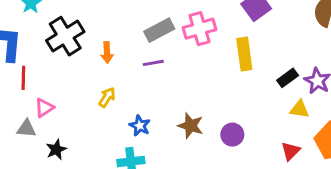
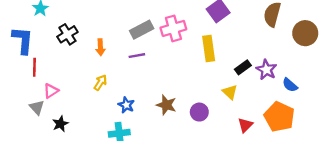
black cross: (65, 36) -> (67, 34), size x0.7
yellow triangle: (299, 109) -> (230, 92), moved, turned 35
gray triangle: (26, 129) -> (37, 107), turned 42

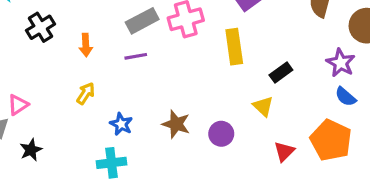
purple star: (266, 70) -> (341, 63), moved

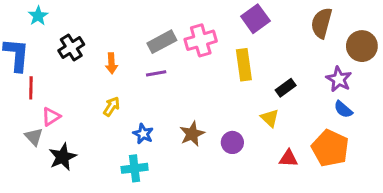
brown star: (176, 124) -> (192, 134), turned 30
black star: (31, 150) -> (63, 157), size x1.4
red triangle: (284, 152) -> (288, 158), turned 48

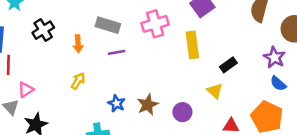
gray rectangle: (162, 42) -> (108, 25), moved, turned 45
blue star: (143, 134) -> (117, 103), moved

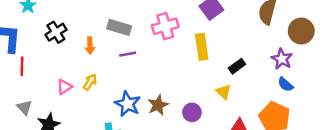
pink triangle: (26, 90) -> (64, 87), moved
blue star: (117, 103) -> (128, 104), size x1.5

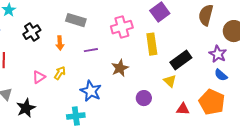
gray rectangle: (119, 27) -> (76, 20), moved
black rectangle: (237, 66) -> (181, 60), size x1.5
brown star: (158, 105) -> (120, 68), moved

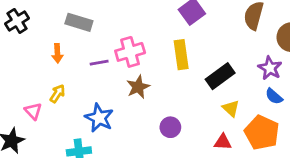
pink cross: (122, 27) -> (130, 52), moved
black cross: (32, 32) -> (17, 21), moved
pink triangle: (39, 77) -> (33, 111), moved, turned -40
yellow triangle: (170, 81) -> (231, 108), moved

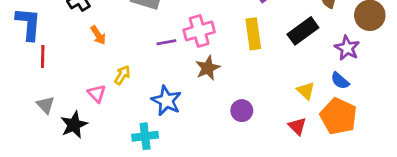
orange arrow: (57, 53) -> (98, 35), moved, turned -30
black rectangle: (220, 76) -> (303, 31), moved
blue semicircle: (274, 96) -> (340, 81), moved
red triangle: (223, 142) -> (297, 126), turned 42

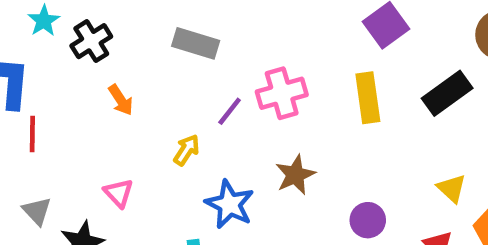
purple line: (166, 42) -> (230, 111), turned -42
brown star: (208, 68) -> (295, 175), moved
yellow arrow: (122, 75) -> (186, 150), moved
purple circle: (242, 111) -> (368, 220), moved

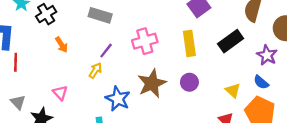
purple line: (230, 111) -> (106, 51), moved
brown star: (295, 175) -> (152, 83), size x1.4
purple circle: (368, 220) -> (189, 82), moved

